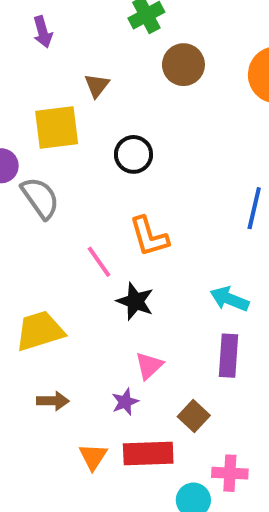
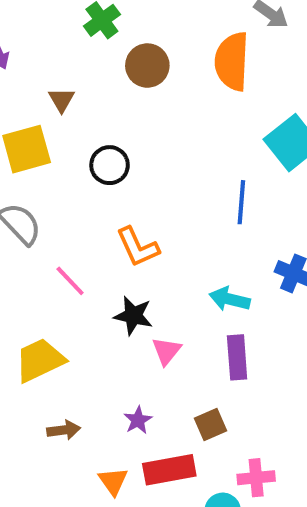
pink line: (99, 262) -> (70, 281), moved
pink triangle: (149, 366) -> (166, 351), moved
brown square: (194, 416) -> (211, 424), turned 32

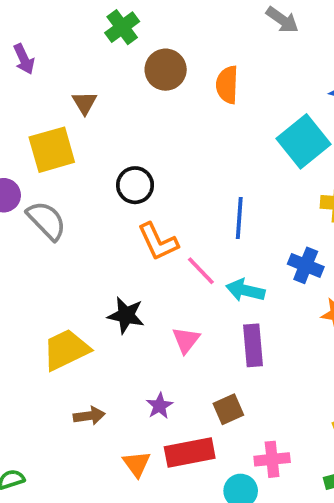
orange semicircle: (232, 61) -> (227, 85), moved, size x0.7
black circle: (110, 165) -> (135, 185), moved
blue line: (241, 202) -> (239, 218), moved
pink line: (70, 281) -> (201, 271), moved
black star: (133, 316) -> (126, 315), moved

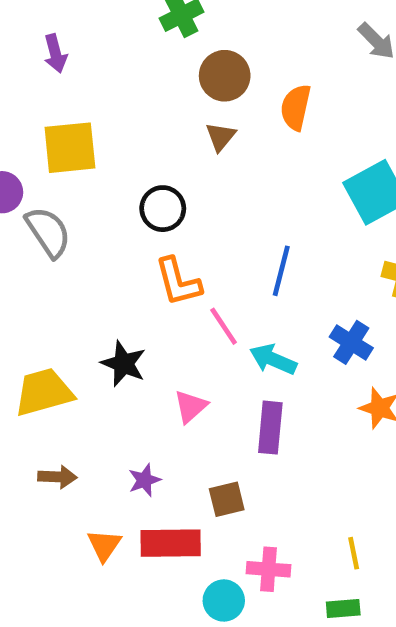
purple arrow: (24, 59) -> (55, 53), moved
brown triangle: (85, 103) -> (221, 137), moved

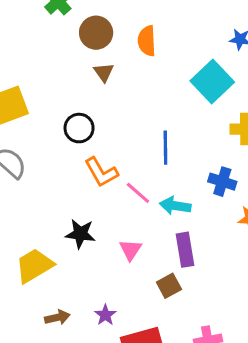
purple star: (144, 480) -> (105, 315), moved
brown square: (227, 499) -> (169, 286), moved

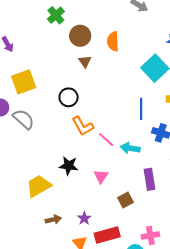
blue line: (165, 148) -> (141, 109), moved
purple rectangle: (185, 250) -> (150, 179), moved

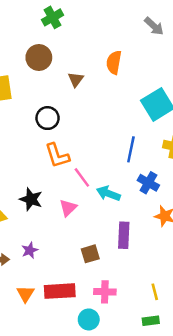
brown circle: (80, 36) -> (39, 58), moved
pink triangle: (101, 176) -> (68, 208), moved
purple star: (84, 218) -> (30, 250), moved
pink cross: (150, 236) -> (105, 292), moved

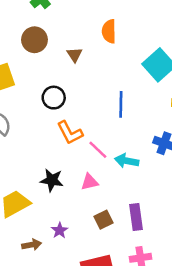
blue line: (131, 149) -> (121, 104), moved
pink triangle: (68, 208) -> (90, 182), turned 42
purple rectangle: (124, 235) -> (136, 217), moved
brown square: (90, 254) -> (103, 220), moved

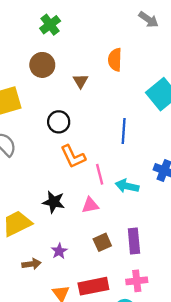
pink line: (98, 150) -> (100, 174), turned 30

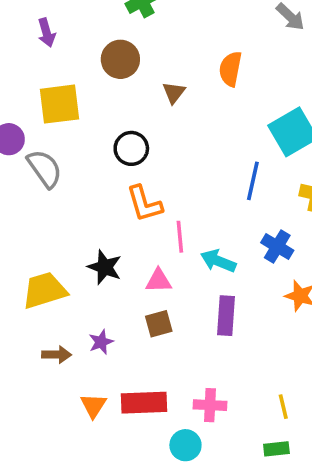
blue line: (124, 131) -> (253, 181), moved
purple rectangle: (134, 241) -> (226, 316), moved
brown square: (102, 242) -> (159, 324), moved

